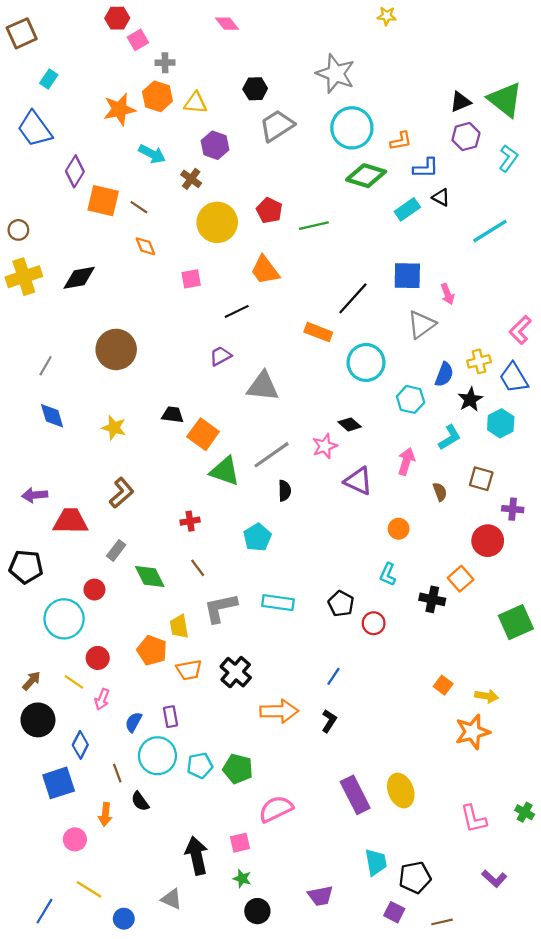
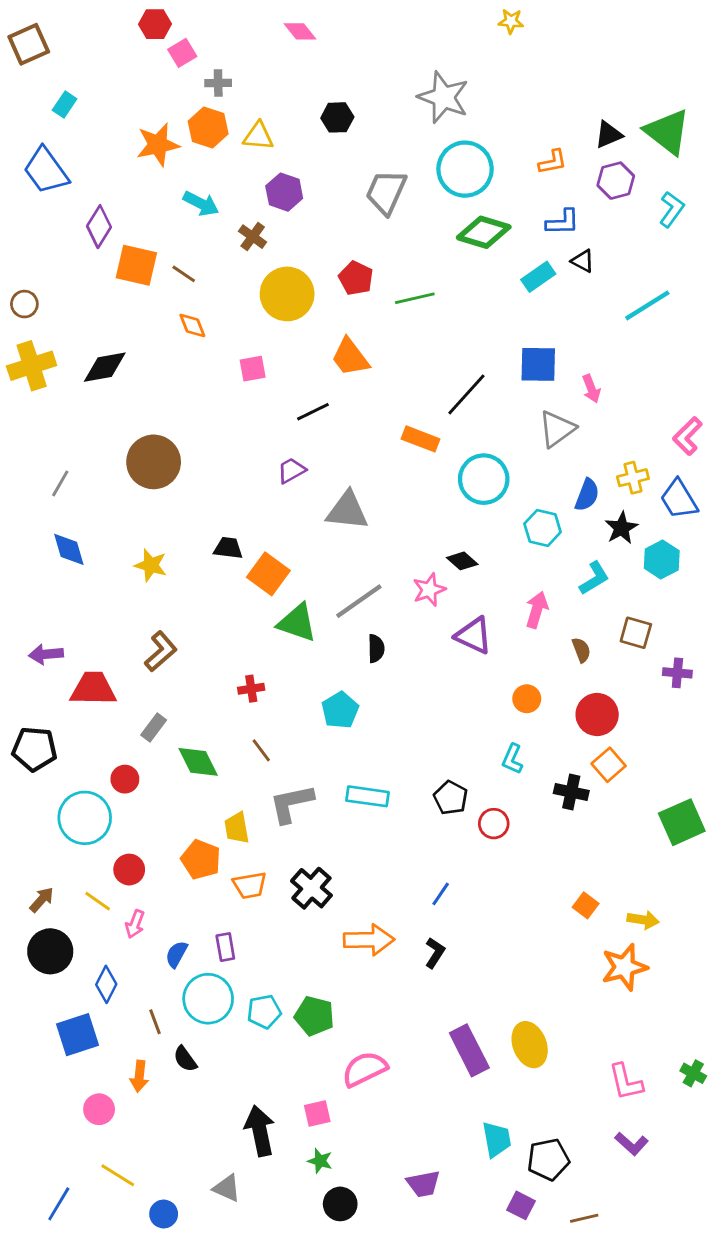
gray trapezoid: (277, 126) -> (386, 192), moved, turned -33
orange L-shape: (401, 141) -> (553, 162), moved
red circle: (488, 541) -> (597, 715), moved
purple L-shape: (494, 878) -> (632, 1144), moved

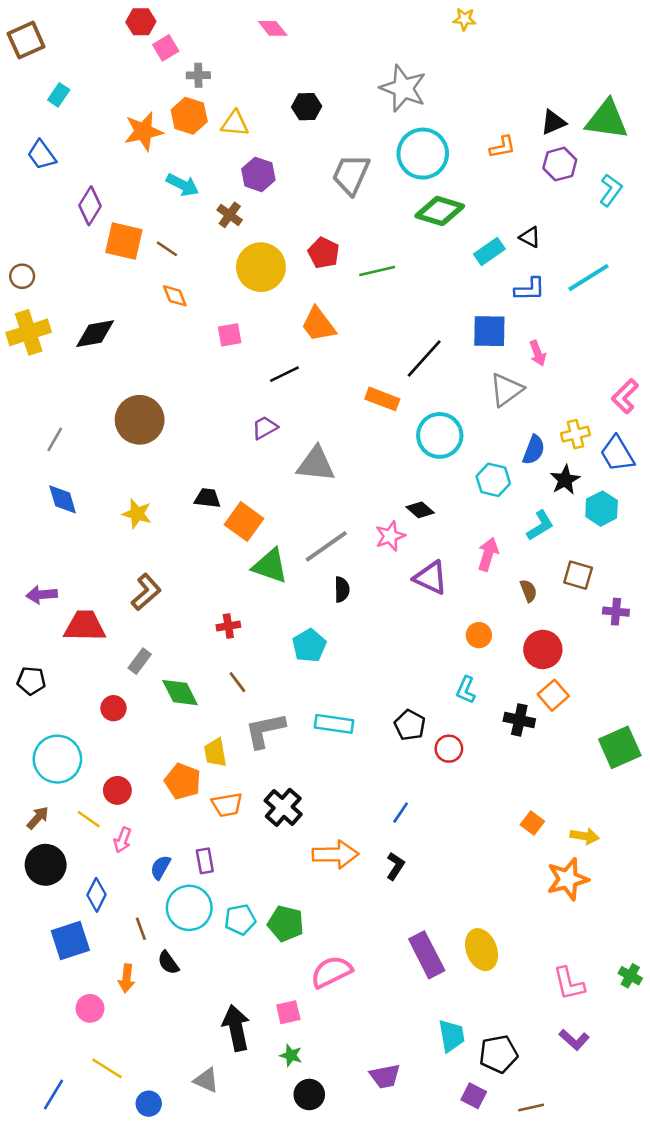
green triangle: (667, 132) -> (607, 120), turned -30
blue trapezoid: (46, 171) -> (42, 155), size x0.7
blue L-shape: (563, 222) -> (530, 289), moved
black pentagon: (34, 749) -> (31, 681), size x0.7
cyan circle: (85, 818) -> (57, 759), moved

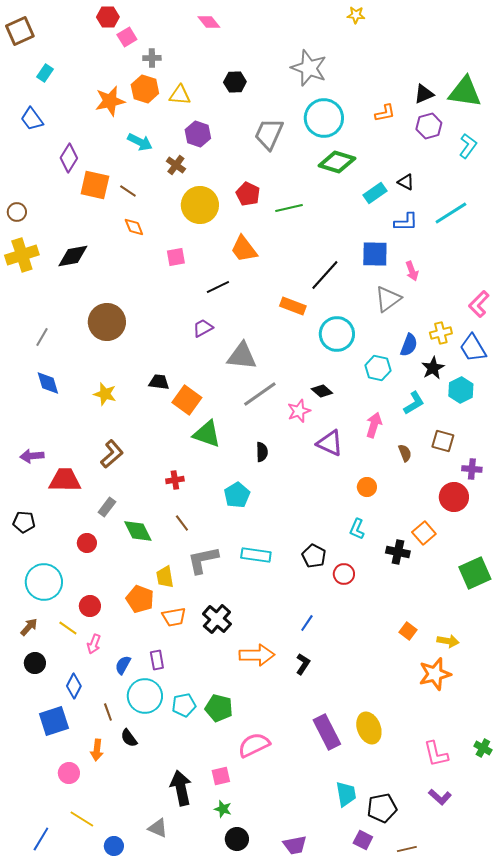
gray line: (326, 546) -> (260, 394), moved
red circle: (543, 649) -> (454, 497), moved
black circle: (46, 865) -> (35, 663), size x0.7
purple trapezoid: (385, 1076) -> (295, 845), moved

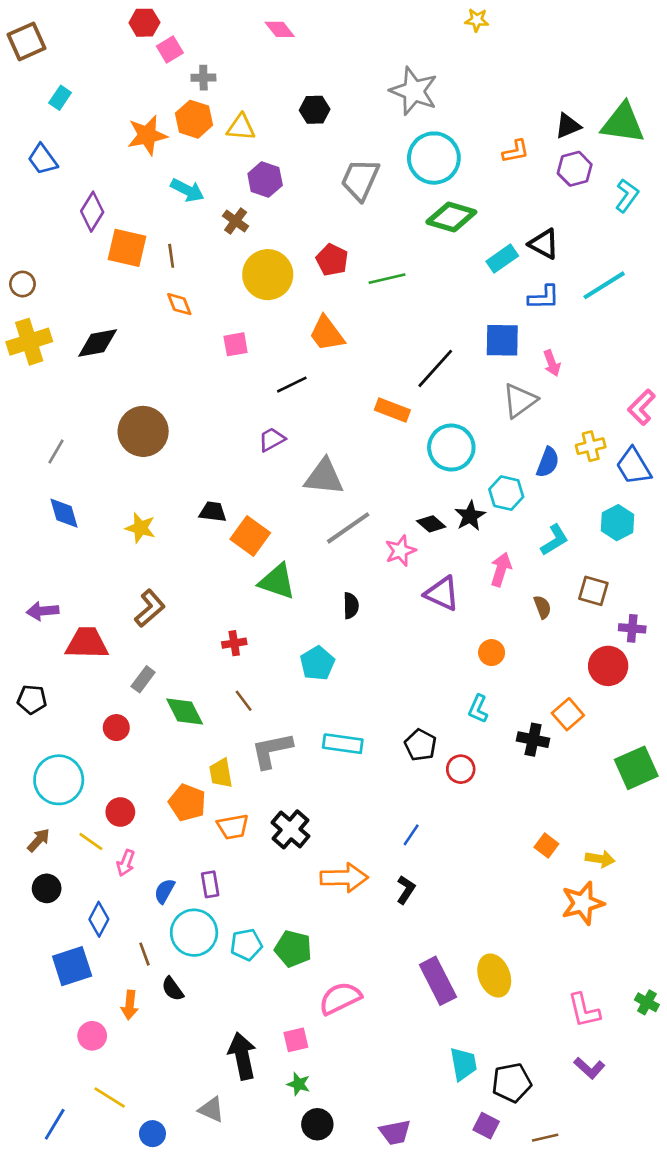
black triangle: (406, 182) -> (544, 244), size x1.4
brown line: (128, 191) -> (171, 256), turned 48
black star: (433, 368) -> (470, 516), moved

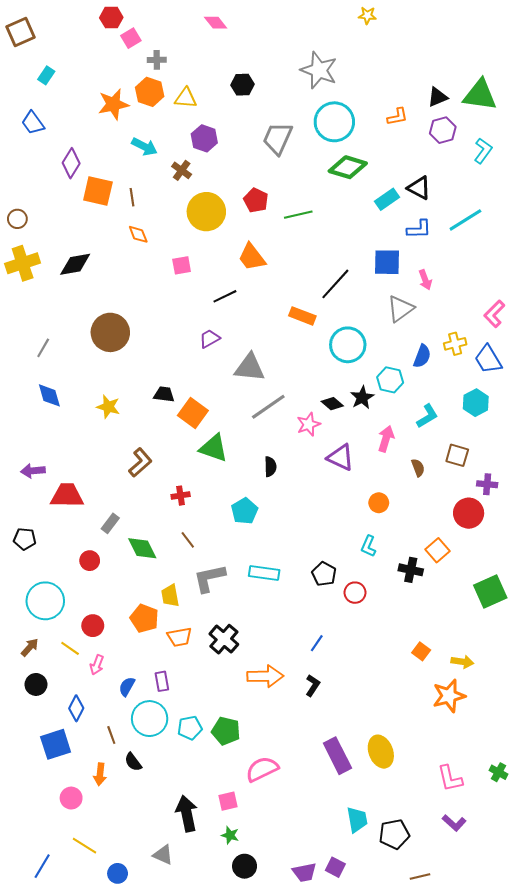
brown L-shape: (150, 608) -> (140, 463), moved
purple square: (486, 1126) -> (335, 867), moved

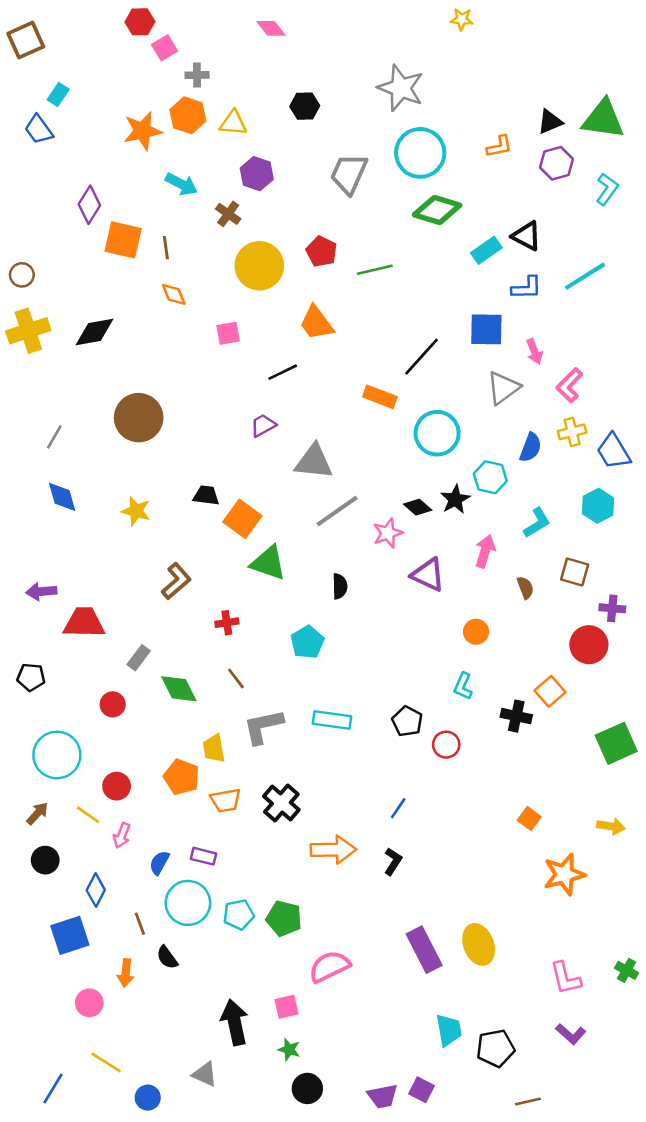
blue trapezoid: (33, 123) -> (39, 130), moved
pink L-shape: (494, 314) -> (569, 385), moved
yellow arrow: (462, 662) -> (611, 826), moved
purple rectangle: (162, 681) -> (204, 856), turned -66

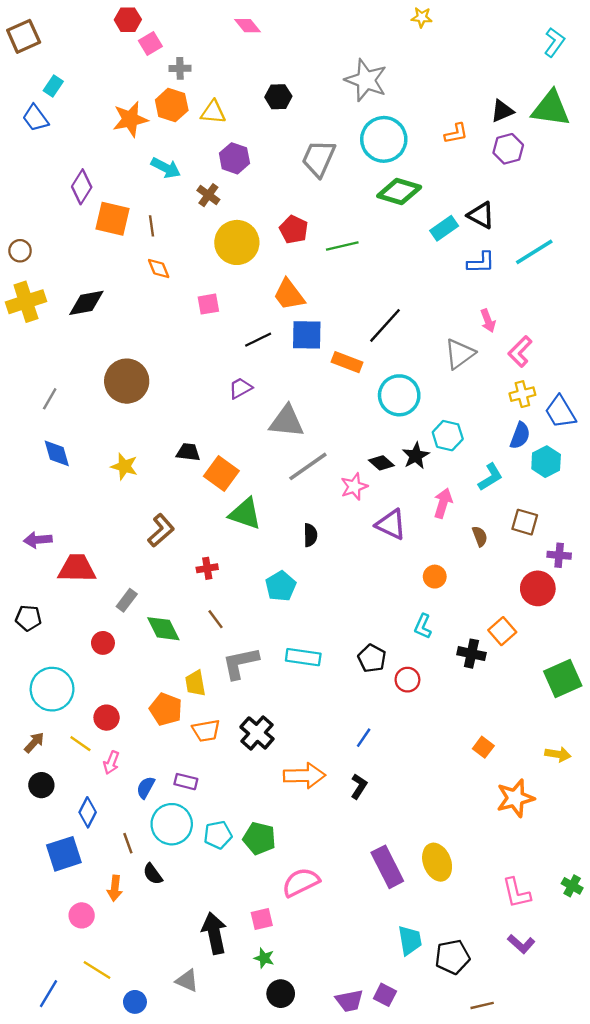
cyan L-shape: (607, 189) -> (554, 42), moved
blue square: (486, 329) -> (307, 335), moved
blue semicircle: (531, 447) -> (520, 436), moved

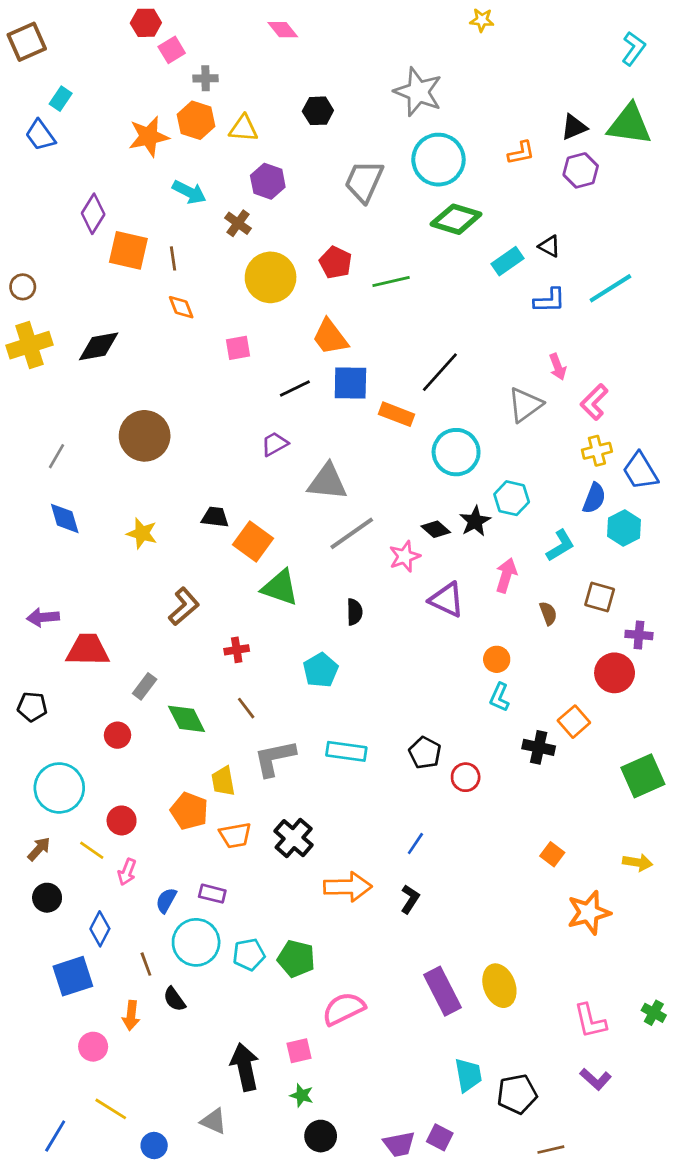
black triangle: (481, 215) -> (550, 246), size x0.7
cyan L-shape: (423, 626) -> (499, 697), moved

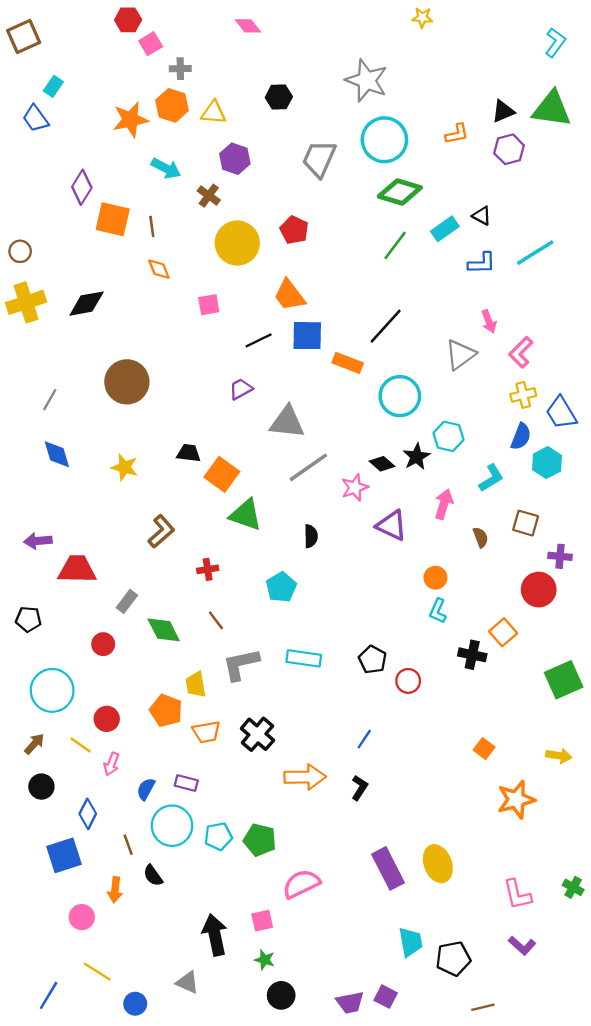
green line: (391, 281) -> (395, 245), moved, turned -40

